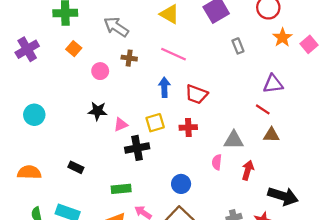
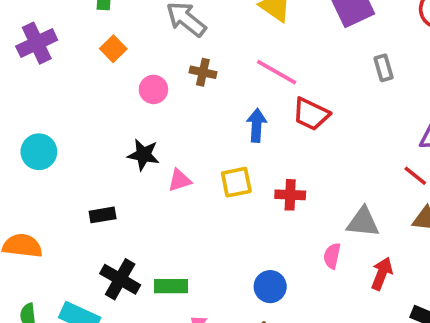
red trapezoid: (196, 94) -> (311, 114), moved
black cross: (137, 148) -> (120, 279), moved, turned 35
black rectangle: (76, 167) -> (103, 215), moved, turned -40

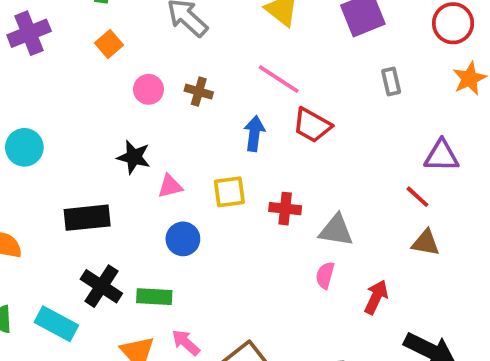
brown cross: (203, 72) -> (199, 92), moved
black rectangle: (103, 215) -> (87, 218), size x1.6
gray triangle: (363, 222) -> (336, 230), moved
blue circle: (270, 287) -> (183, 239), moved

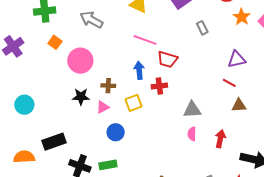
pink circle: (149, 89) -> (80, 61), size x1.6
brown cross: (199, 92) -> (108, 86), moved
red cross: (285, 209) -> (159, 86), moved
black rectangle: (87, 218) -> (54, 142), moved

